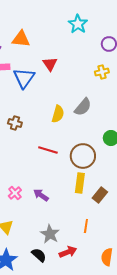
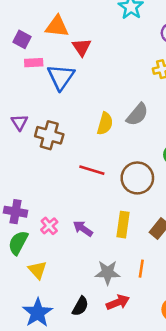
red triangle: (50, 64) -> (82, 47), moved
brown cross: (15, 123) -> (49, 135), size x1.5
yellow rectangle: (80, 183) -> (123, 225), moved
gray star: (50, 234) -> (108, 273), moved, turned -30
black semicircle: (39, 255) -> (80, 306), turned 77

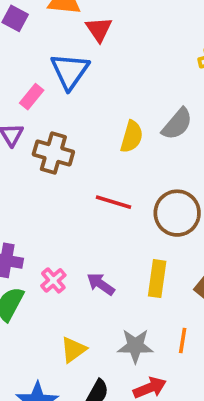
pink rectangle: (34, 63) -> (32, 97), moved, turned -48
yellow triangle: (38, 270) -> (73, 350), moved, turned 36

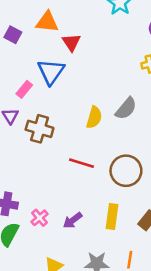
purple arrow: (101, 284) -> (73, 220), turned -72

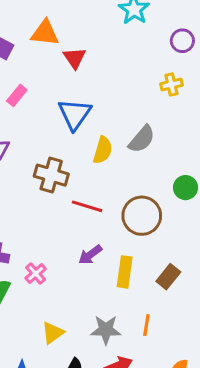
blue triangle: (51, 72) -> (75, 114), moved
pink rectangle: (24, 89) -> (17, 95), moved
brown cross: (40, 129) -> (51, 175), moved
purple arrow: (73, 220) -> (90, 255), moved

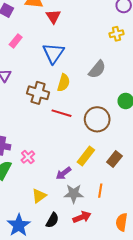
yellow semicircle: (103, 150) -> (64, 83), moved
purple arrow: (90, 255) -> (64, 173), moved
yellow rectangle: (125, 272) -> (86, 156), turned 30

